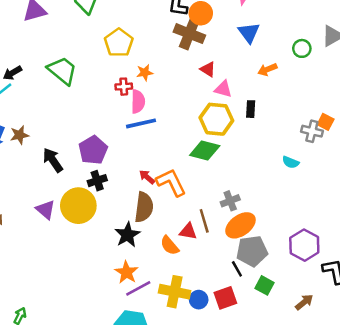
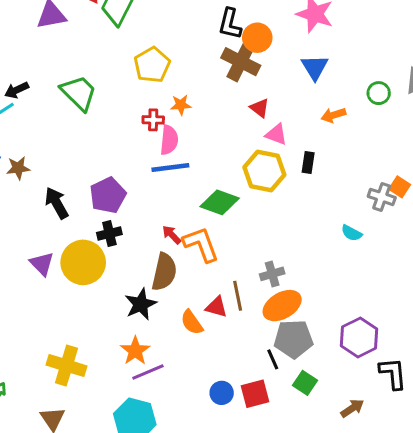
green diamond: (205, 150) -> (220, 202), moved
yellow cross: (175, 292) -> (66, 366), moved

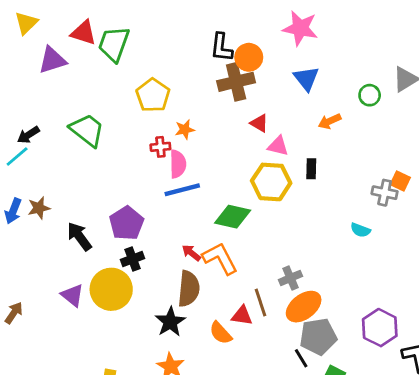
brown cross: (241, 62) -> (236, 82), turned -33

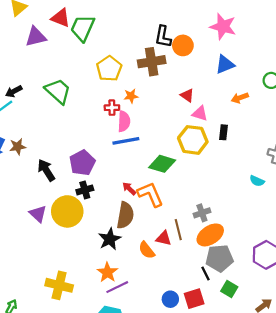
blue triangle: (306, 78) -> (225, 64), turned 42
brown cross: (236, 82) -> (152, 62), moved

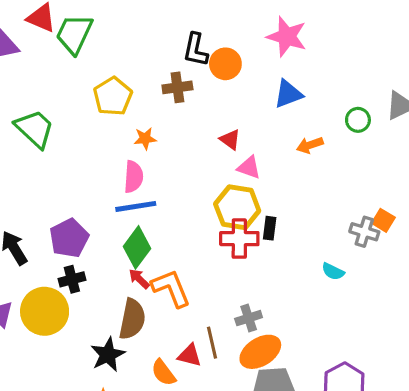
brown cross: (152, 62) -> (177, 87), size x0.7
red cross: (112, 108) -> (239, 239), moved, size x1.6
black rectangle: (224, 132) -> (270, 228), moved
green diamond: (162, 164) -> (137, 247), moved, turned -72

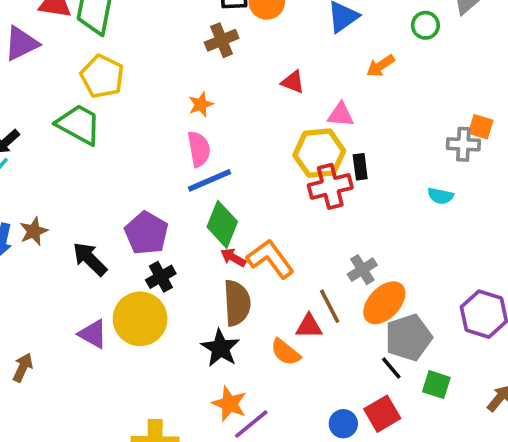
yellow pentagon: (113, 96) -> (102, 76), moved
pink triangle: (249, 167) -> (341, 115), moved

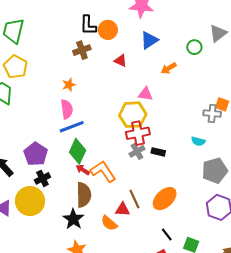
red triangle: (293, 82) -> (120, 61), moved
black rectangle: (360, 167) -> (158, 152), moved, turned -72
gray cross: (362, 270) -> (137, 151), moved
gray pentagon: (408, 338) -> (215, 171), moved

